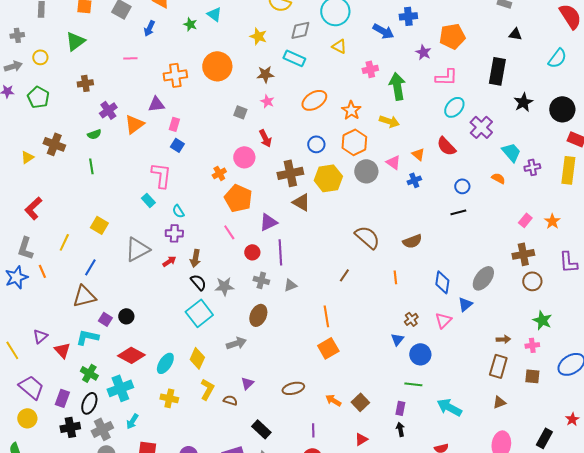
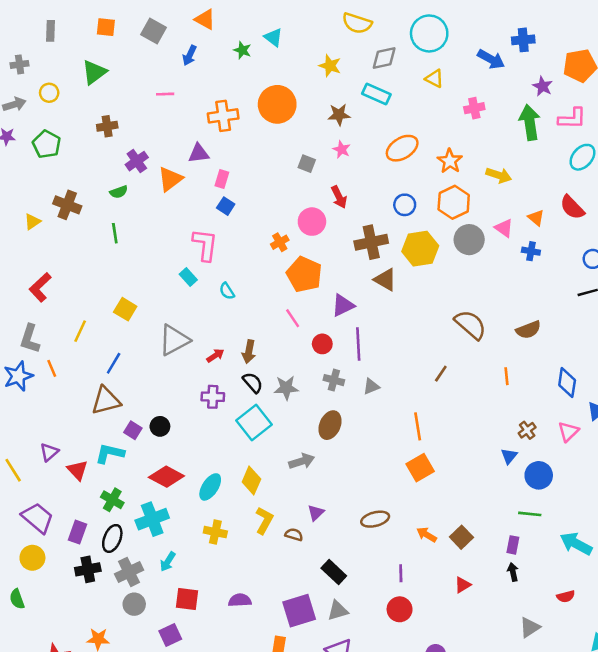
green arrow: (397, 86) -> (530, 122), moved
blue cross: (414, 180) -> (531, 251), turned 32
purple cross: (174, 233) -> (213, 397), moved

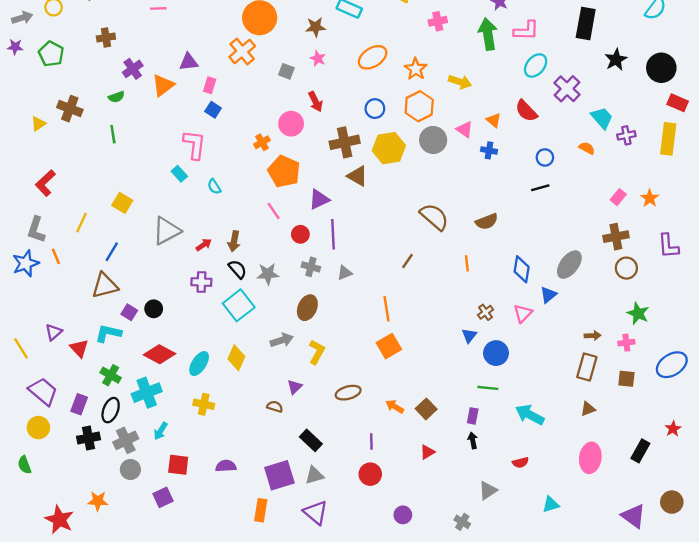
orange cross: (223, 116) -> (242, 51), moved, turned -32
yellow L-shape: (264, 520) -> (317, 352), moved

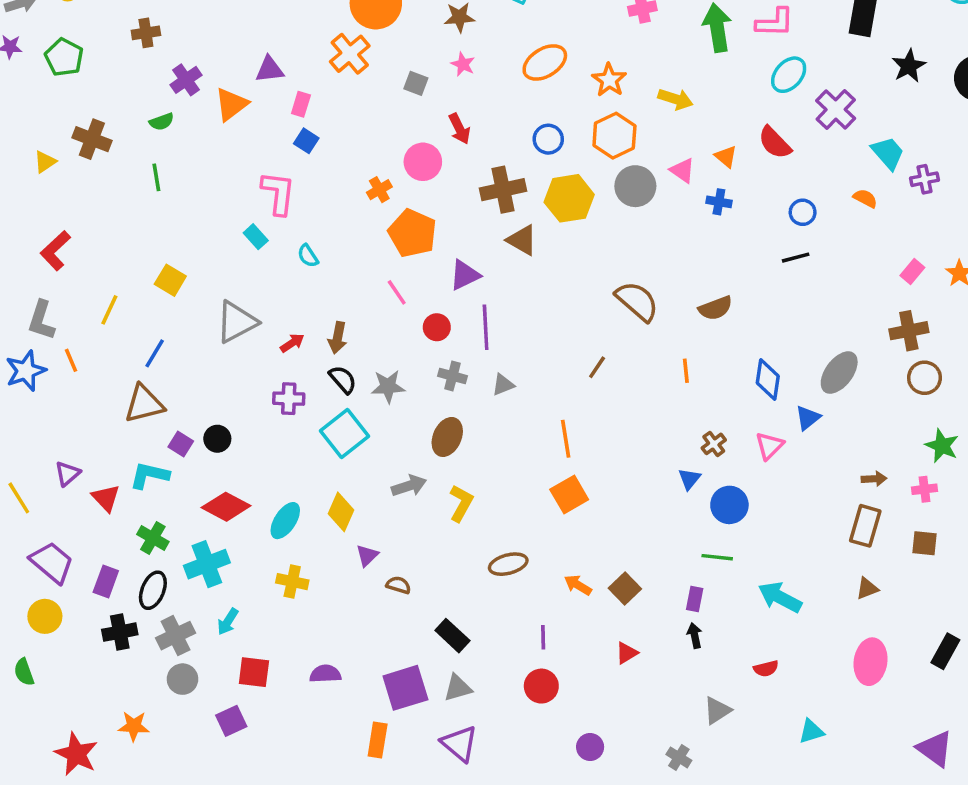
purple triangle: (295, 387) -> (367, 555), moved

